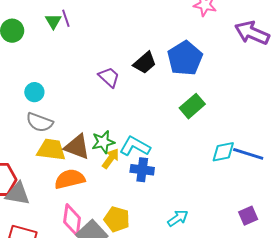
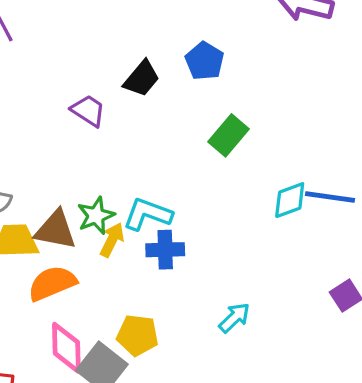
blue pentagon: (185, 58) -> (205, 61), size x0.7

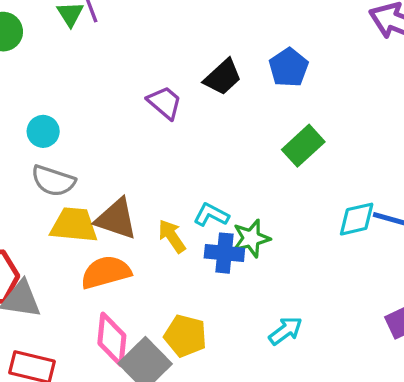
cyan L-shape: (148, 214) -> (211, 215), size x0.7
green star: (96, 216) -> (251, 238), moved
yellow arrow: (112, 240) -> (172, 236), turned -68

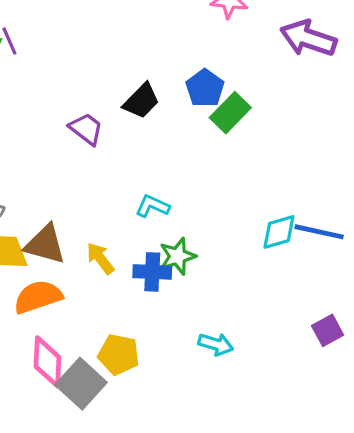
green rectangle: (303, 146) -> (230, 113), moved
cyan L-shape: (211, 215) -> (152, 206), moved
cyan arrow: (285, 331) -> (216, 344), turned 56

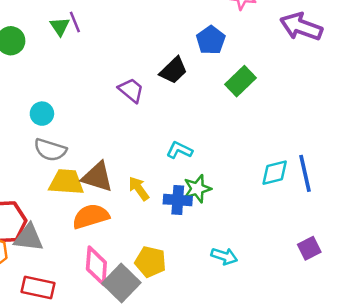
blue pentagon: (205, 88) -> (211, 40), moved
blue line: (319, 232) -> (305, 173), turned 63

